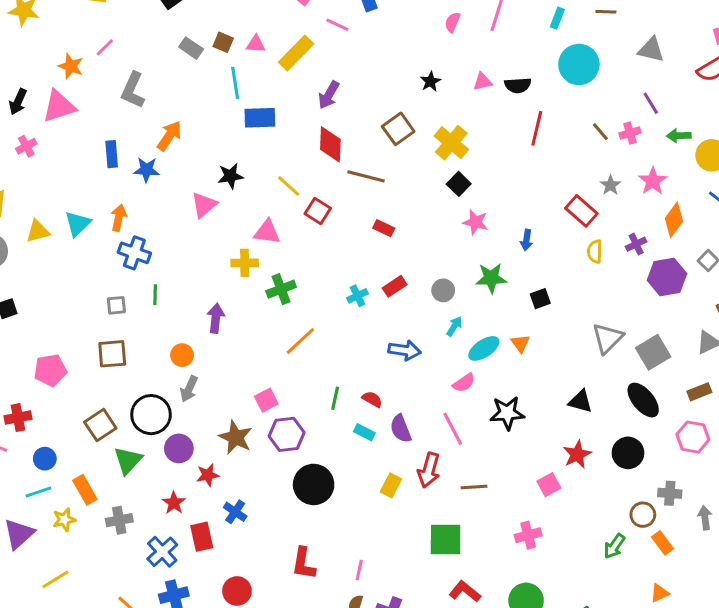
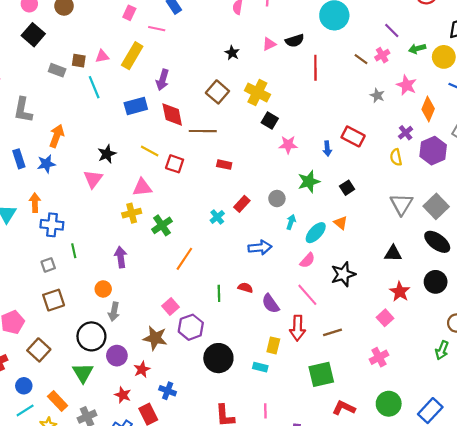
blue rectangle: (260, 118) -> (136, 106), moved
red rectangle: (581, 211) -> (353, 136), moved
yellow semicircle: (595, 251) -> (396, 157), moved
brown square: (100, 425) -> (39, 350), moved
cyan rectangle: (364, 432) -> (260, 367), moved

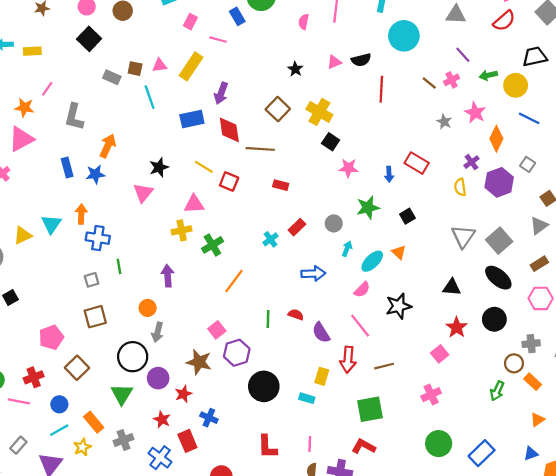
red L-shape: (344, 408) -> (364, 446), moved

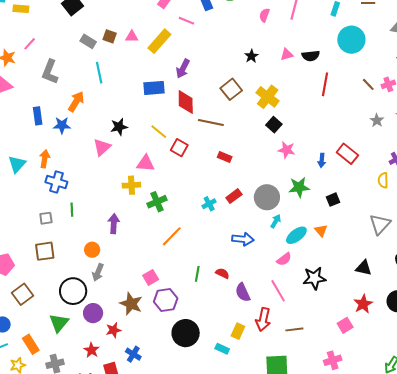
cyan line: (150, 97) -> (99, 73), moved
gray circle: (334, 223) -> (267, 197), size x1.6

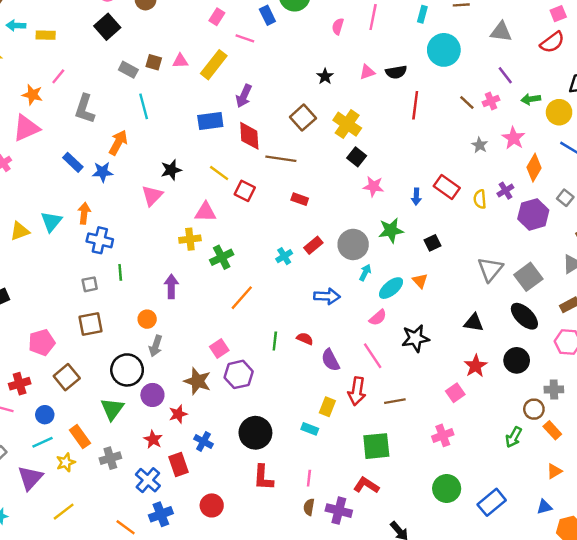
blue rectangle: (38, 116) -> (73, 162), turned -36
yellow semicircle: (383, 180) -> (480, 199), moved
black circle: (186, 333) -> (255, 433), moved

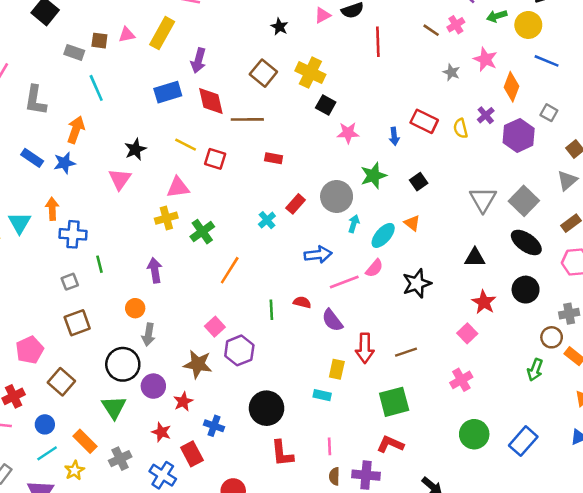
pink line: (373, 356) -> (344, 282), moved, turned -68

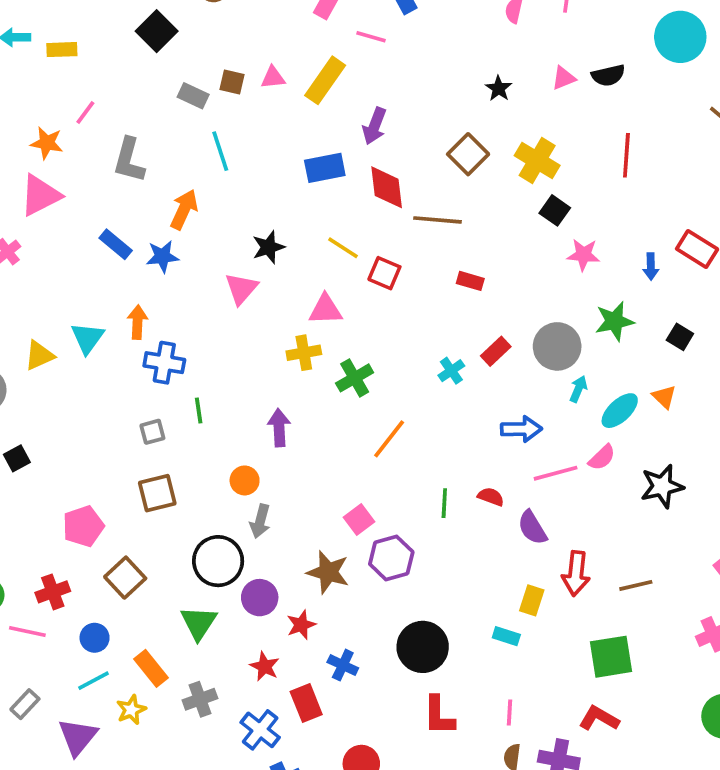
red line: (378, 42) -> (626, 155), moved
black square: (419, 182) -> (680, 337), turned -30

